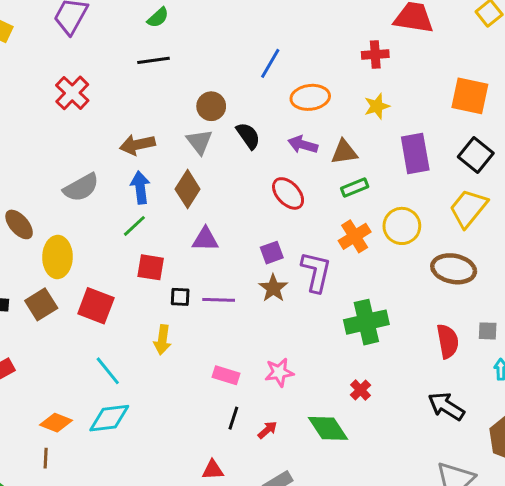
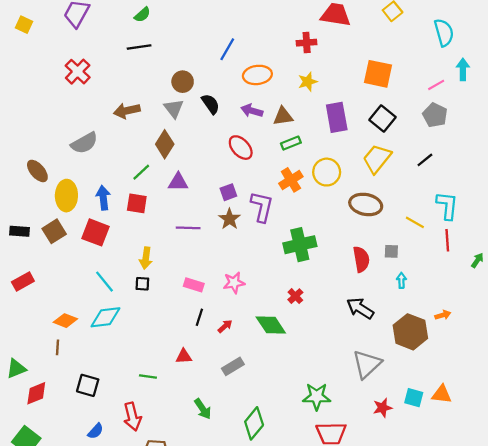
blue arrow: (140, 188) -> (103, 198), moved
green line: (134, 226) -> (141, 172), moved
black square: (180, 297) -> (142, 284), moved

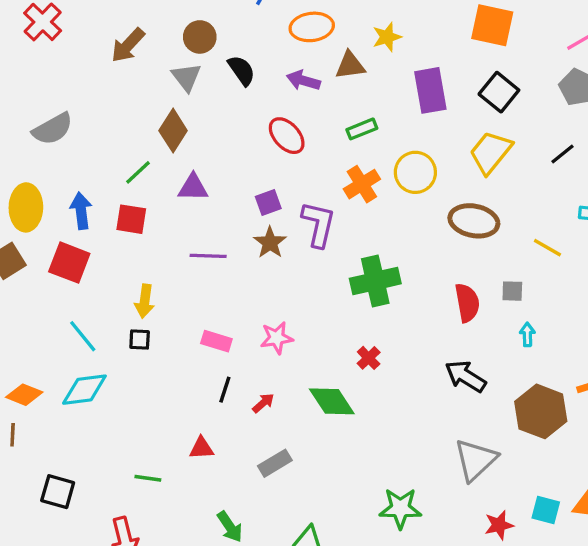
brown arrow: (127, 111) -> (128, 45), moved, turned -35
brown triangle: (283, 116) -> (350, 65), moved

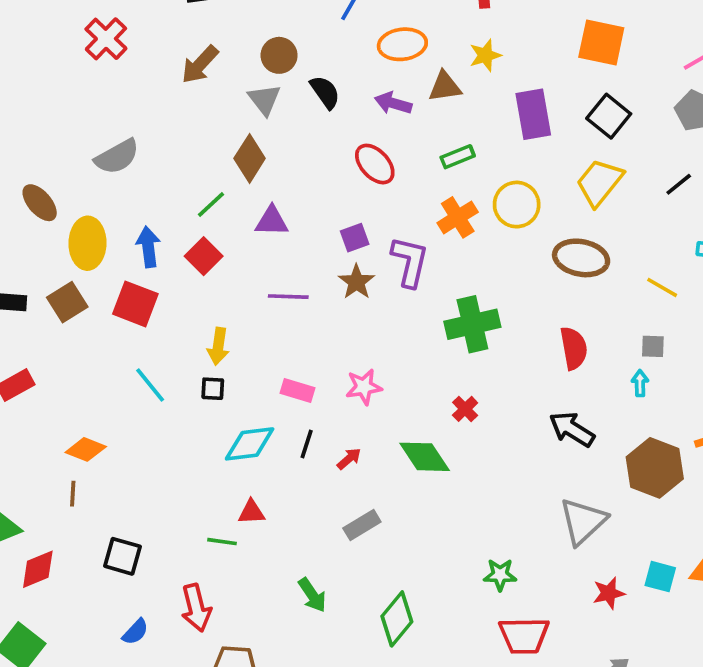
red square: (131, 219) -> (204, 256), turned 36
gray square: (512, 291) -> (653, 346), moved
cyan diamond: (84, 390) -> (250, 444), moved
red triangle: (201, 448) -> (251, 512), moved
green star: (400, 508) -> (500, 575), size x0.7

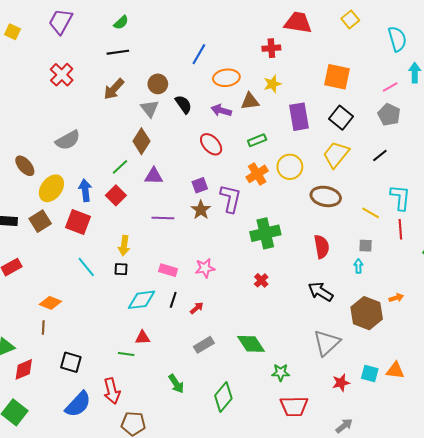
yellow ellipse: (87, 243) -> (51, 188), turned 36
green diamond: (425, 457) -> (251, 344), moved
blue semicircle: (135, 632) -> (78, 404), size x1.8

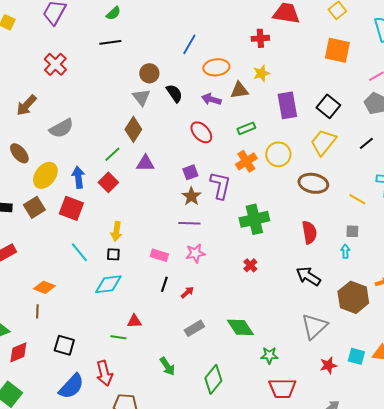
orange square: (337, 77) -> (337, 50), moved
brown arrow: (114, 89) -> (26, 105), moved
purple line: (163, 218) -> (189, 223), moved
cyan diamond: (141, 300) -> (108, 284), moved

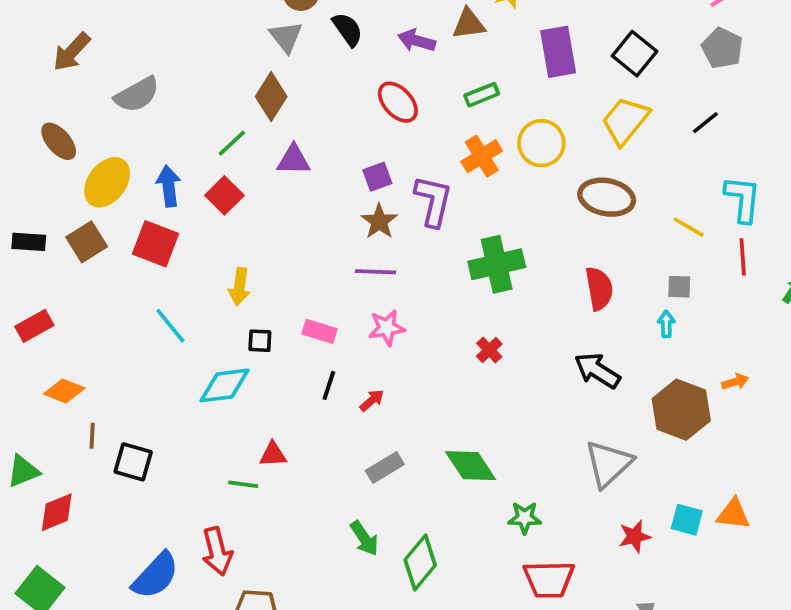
black square: (113, 254) -> (260, 341), moved
orange diamond: (44, 287) -> (64, 391), moved
black square: (64, 345) -> (133, 462), moved
green arrow: (167, 366) -> (364, 538), moved

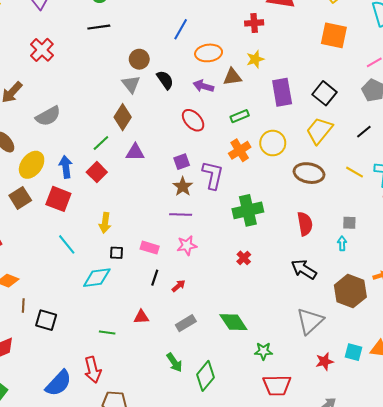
yellow line: (689, 227) -> (355, 172), moved
red triangle: (273, 454) -> (141, 317), moved

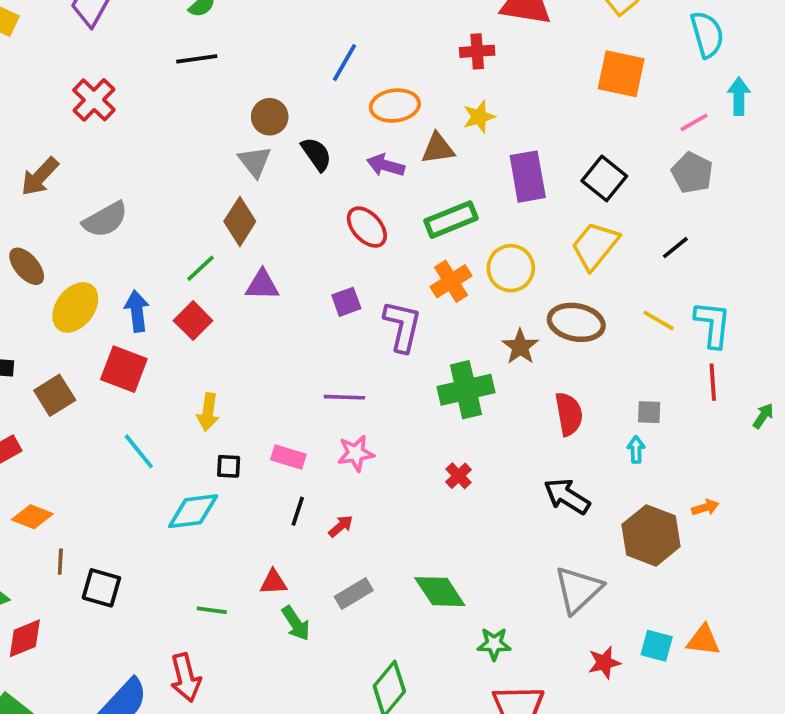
green rectangle: (240, 116) -> (451, 220), size x1.5
brown star: (183, 187) -> (520, 347), moved
brown square: (20, 198) -> (55, 395), moved
green arrow: (174, 362) -> (296, 623), moved

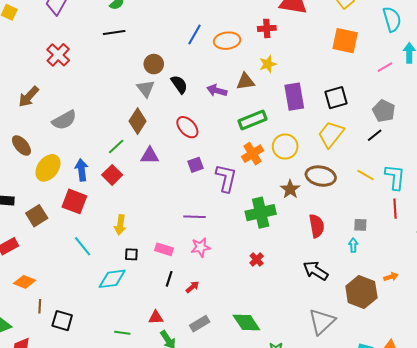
orange ellipse: (395, 106) -> (227, 41), moved
gray pentagon: (692, 173) -> (384, 111), moved
black square: (604, 178) -> (336, 98), turned 35
red ellipse: (367, 227) -> (187, 127), moved

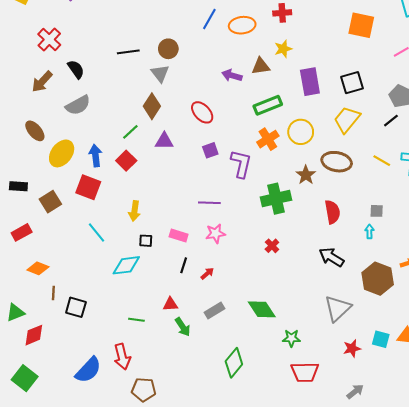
black line: (114, 33) -> (128, 52), moved
red cross: (58, 55) -> (49, 40), moved
black semicircle: (179, 84) -> (76, 69), moved

